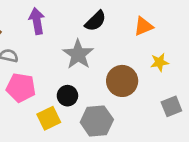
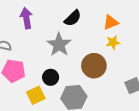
yellow star: (159, 62) -> (113, 42), moved

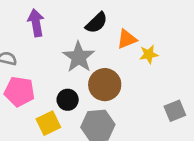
orange triangle: (111, 22) -> (127, 39), moved
brown circle: (94, 66) -> (105, 85), moved

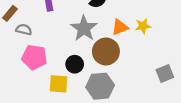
orange triangle: (127, 39) -> (120, 27), moved
yellow square: (48, 123) -> (58, 84), turned 30

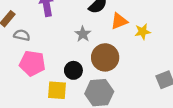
orange triangle: (120, 27) -> (119, 21), moved
gray star: (84, 28) -> (83, 34), size x0.6

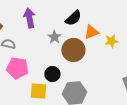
gray star: (83, 34) -> (54, 37), moved
brown circle: (105, 57) -> (73, 50), moved

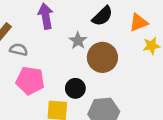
orange triangle: (91, 32) -> (139, 23), moved

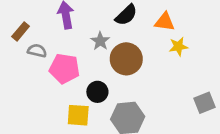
orange triangle: (139, 23) -> (165, 22), turned 30
pink pentagon: (30, 81) -> (64, 68), moved

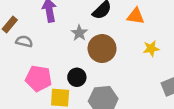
yellow star: (178, 47) -> (151, 49), moved
pink pentagon: (64, 68) -> (39, 78), moved

